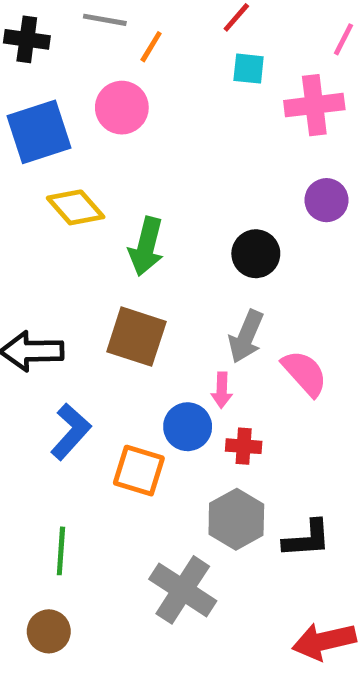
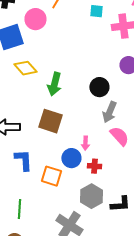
pink circle: (122, 108) -> (35, 19), moved
gray arrow: (246, 337) -> (109, 112), moved
blue L-shape: (71, 432) -> (23, 160), turned -45

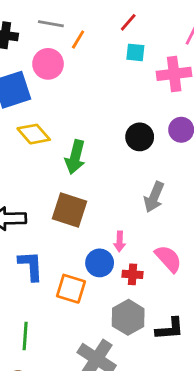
black circle: (99, 87) -> (140, 137), moved
pink semicircle: (119, 136) -> (168, 259), moved

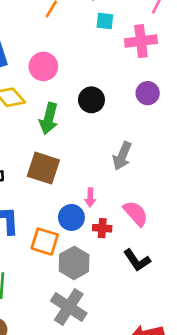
pink circle: (48, 64) -> (43, 66), moved
black circle: (140, 137) -> (91, 100), moved
gray hexagon: (128, 317) -> (74, 263), moved
black L-shape: (170, 329) -> (137, 260), moved, turned 60

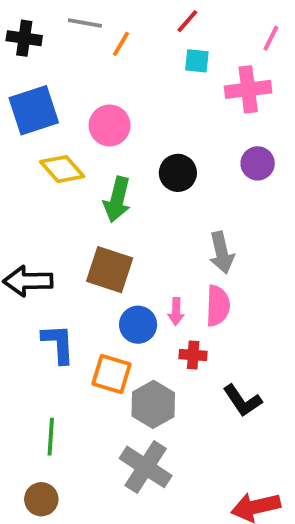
gray arrow: (122, 156) -> (222, 253), turned -36
pink semicircle: (136, 213) -> (218, 306), moved, turned 44
blue circle: (71, 217) -> (138, 325), moved

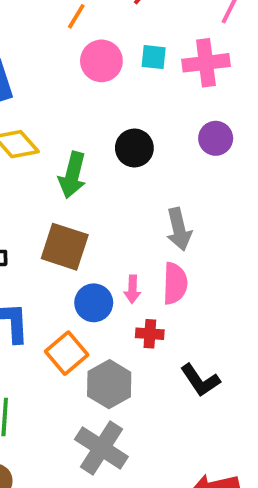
cyan square: (197, 61) -> (154, 57), moved
pink circle: (110, 125) -> (101, 61), moved
orange square: (111, 374) -> (67, 353), turned 33

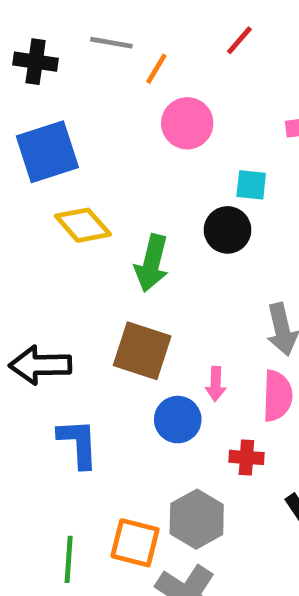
cyan square: (154, 57) -> (251, 185), moved
pink arrow: (132, 289) -> (216, 384), moved
orange square: (67, 353) -> (135, 543), moved, turned -36

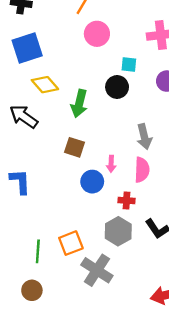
brown square: (142, 351) -> (74, 147), size x0.7
black arrow: (40, 365) -> (24, 117), moved, turned 36
blue L-shape: (78, 443) -> (20, 182), moved
gray hexagon: (197, 519) -> (118, 231), moved
orange square: (135, 543) -> (71, 243), turned -35

